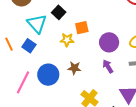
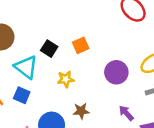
orange square: (82, 28) -> (81, 45), moved
purple arrow: (108, 66) -> (126, 113), moved

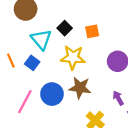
yellow star: (66, 79) -> (73, 57), size x1.6
brown star: (81, 111) -> (80, 88), size x1.5

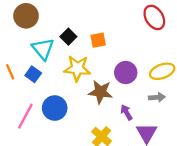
brown star: (80, 88) -> (100, 92), moved

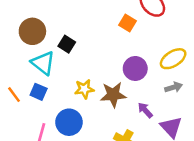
brown circle: (26, 16) -> (32, 31), moved
orange square: (98, 40) -> (127, 23), moved, turned -35
yellow star: (77, 68) -> (84, 89), moved, size x0.7

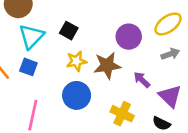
black square: (67, 44) -> (69, 31), moved
cyan triangle: (43, 63) -> (31, 36), turned 40
blue circle: (69, 122) -> (77, 95), moved

